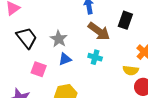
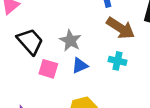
pink square: (39, 69) -> (48, 69), moved

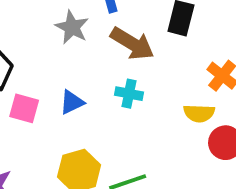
gray star: (70, 41) -> (72, 27), moved

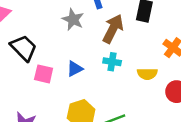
brown arrow: (132, 44) -> (113, 29), turned -92
yellow semicircle: (199, 113) -> (147, 74), moved

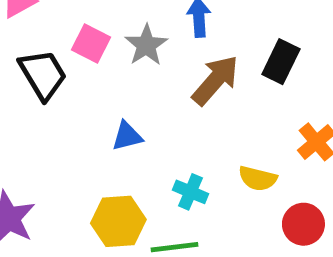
cyan cross: (112, 62) -> (190, 192), moved
pink square: (44, 74) -> (91, 44), moved

